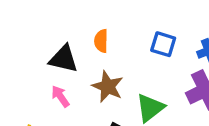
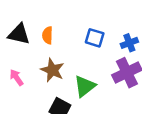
black triangle: (64, 59) -> (19, 34), moved

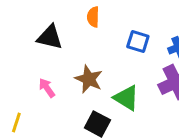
orange semicircle: (47, 35) -> (93, 17), moved
green triangle: (85, 86) -> (126, 98), turned -50

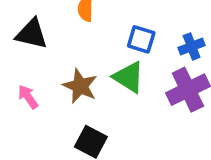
green triangle: (126, 98) -> (129, 77), moved

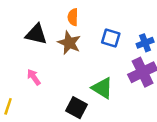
green triangle: (129, 77) -> (102, 88), moved
brown star: (80, 86) -> (69, 43), moved

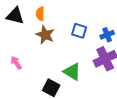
orange semicircle: (73, 17) -> (40, 14), moved
black triangle: (36, 34) -> (15, 16), moved

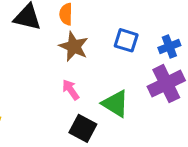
pink arrow: (16, 63) -> (71, 90), moved

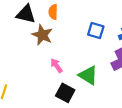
brown star: (74, 47) -> (42, 35), moved

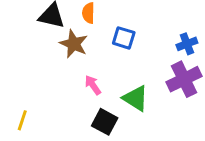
blue square: (96, 31) -> (124, 38), moved

